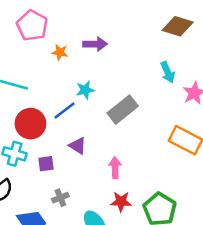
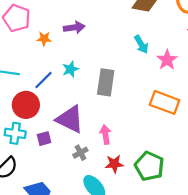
blue line: (64, 110) -> (44, 80), moved
gray rectangle: (123, 110) -> (106, 82), turned -36
purple triangle: (78, 146) -> (70, 119), size x1.8
gray cross: (60, 198) -> (80, 153), moved

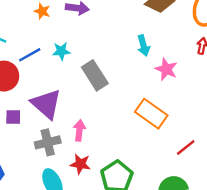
pink star: (167, 60) -> (166, 69), turned -30
gray rectangle: (106, 82) -> (95, 75), turned -56
gray cross: (80, 153) -> (48, 142), size x1.5

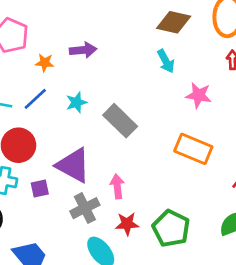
cyan arrow: (143, 46) -> (166, 61), moved
blue line: (30, 55) -> (35, 99), moved

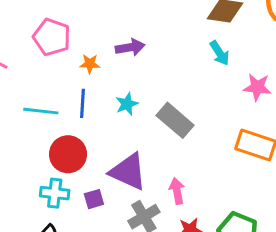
blue line: (35, 99) -> (82, 103), turned -40

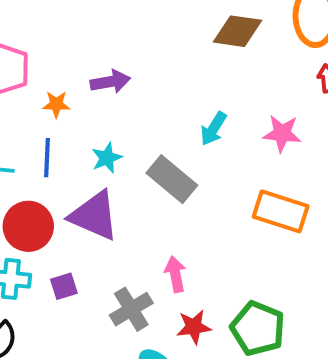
cyan arrow: (220, 53) -> (213, 129), moved, turned 65
purple triangle: (128, 172) -> (94, 216), moved

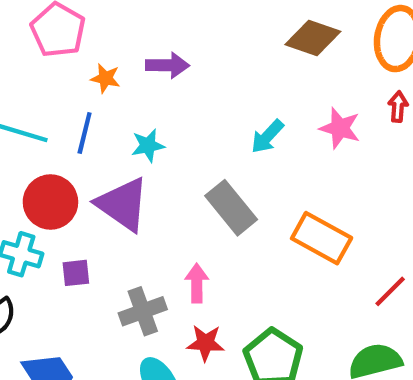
pink star: (282, 133) -> (340, 128), moved
gray rectangle: (172, 179) -> (231, 208), moved

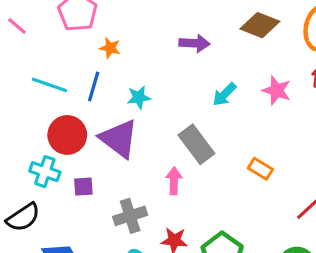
purple arrow: (167, 65) -> (194, 43), moved
orange rectangle: (322, 238) -> (260, 169), size x0.6
pink arrow: (197, 283) -> (174, 181), moved

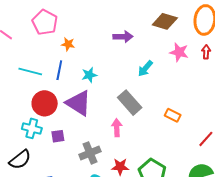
pink star: (277, 90) -> (179, 52), moved

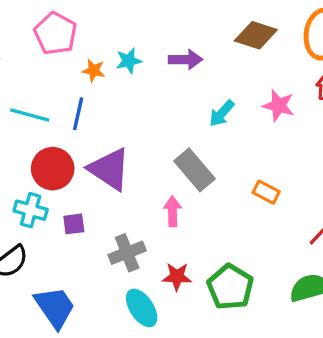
pink star: (179, 52) -> (279, 105), moved
cyan star: (89, 75) -> (129, 61), moved

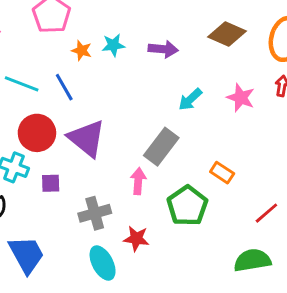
blue line: (78, 114) -> (64, 87), turned -48
gray rectangle: (195, 170) -> (161, 147), turned 72
green pentagon: (230, 287) -> (187, 206), moved

